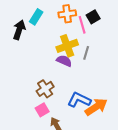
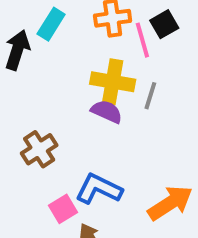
yellow cross: (67, 46) -> (113, 82), turned 30
brown cross: (45, 89) -> (39, 149), moved
blue L-shape: (79, 100) -> (99, 189), moved

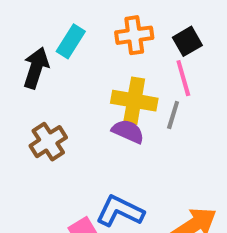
pink line: (142, 40) -> (183, 78), moved
brown cross: (39, 149) -> (48, 142), moved

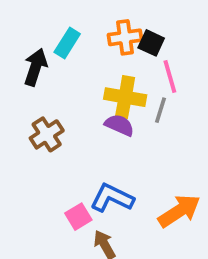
black square: (187, 41) -> (151, 43), moved, turned -35

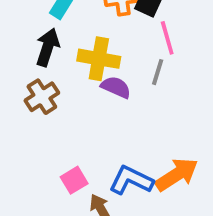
black arrow: (35, 67) -> (48, 47), moved
yellow cross: (125, 97) -> (99, 59), moved
blue L-shape: (112, 198) -> (131, 180), moved

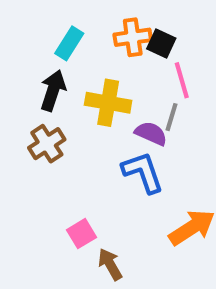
purple semicircle: (116, 87) -> (151, 133), moved
blue L-shape: (131, 180) -> (143, 172), moved, turned 45

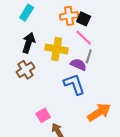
cyan rectangle: (69, 43) -> (27, 13), moved
pink line: (182, 80) -> (84, 38), moved, turned -30

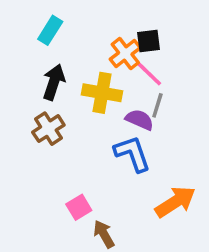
orange cross: (69, 16) -> (125, 54), moved, turned -30
black square: (84, 19) -> (149, 41), turned -32

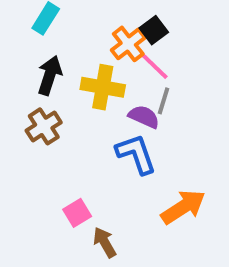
black square: (149, 41) -> (154, 30), turned -30

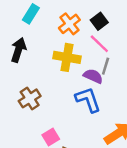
orange cross: (128, 44) -> (69, 24), moved
black arrow: (50, 75) -> (18, 50), moved
brown cross: (44, 126) -> (30, 98), moved

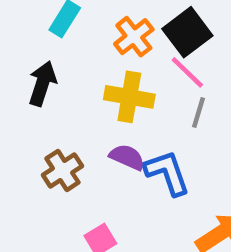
black square: (99, 21) -> (187, 32), size x1.5
purple semicircle: (93, 76) -> (127, 157), moved

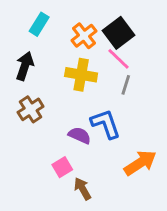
purple semicircle: (127, 157) -> (80, 135), moved
brown cross: (62, 170) -> (31, 109), moved

